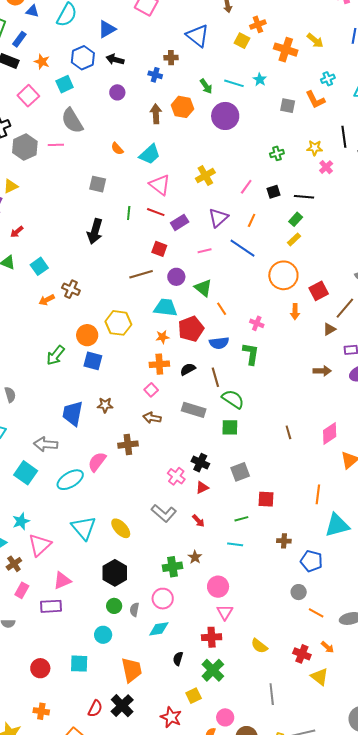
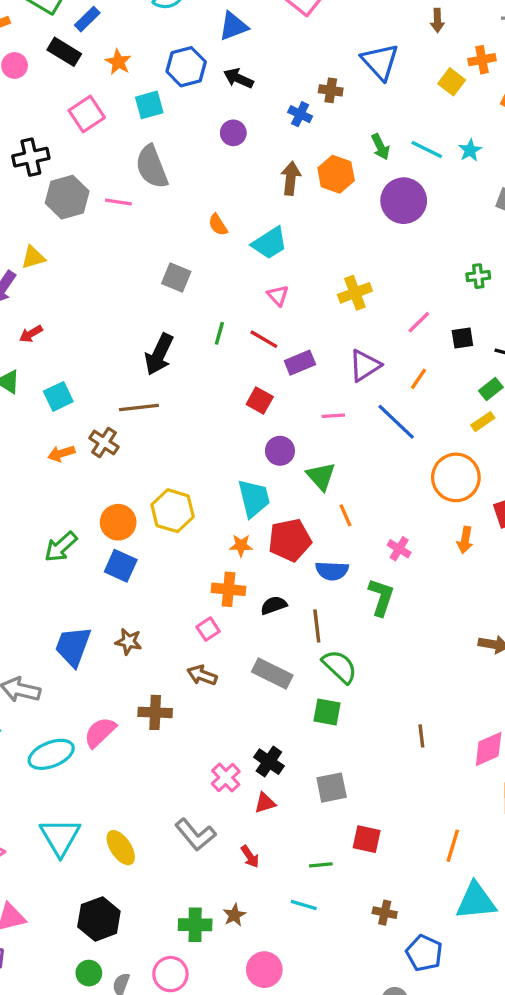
pink triangle: (160, 185) -> (278, 296), size x0.6
brown line: (141, 274) -> (139, 407), moved
cyan trapezoid: (165, 308) -> (254, 498), turned 60

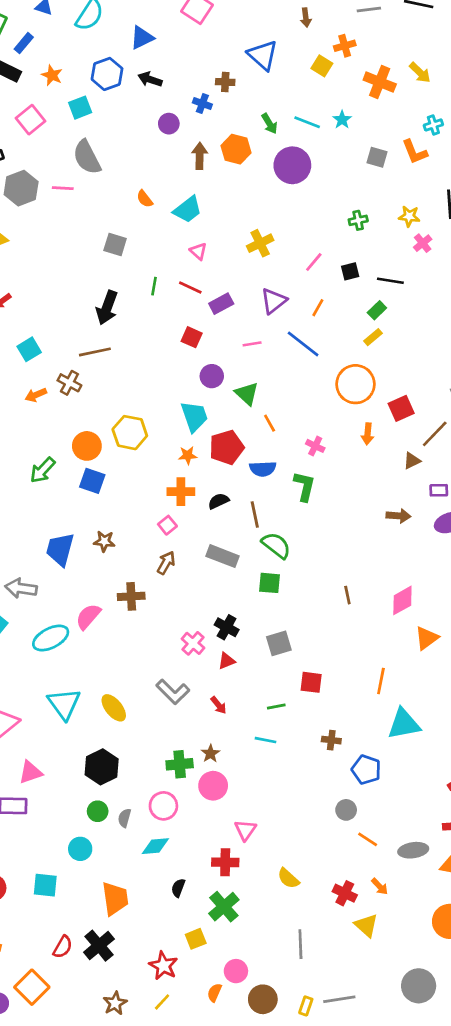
purple circle: (233, 133) -> (169, 124), moved
brown arrow: (202, 675) -> (166, 563), turned 105
pink circle: (264, 970) -> (213, 786), moved

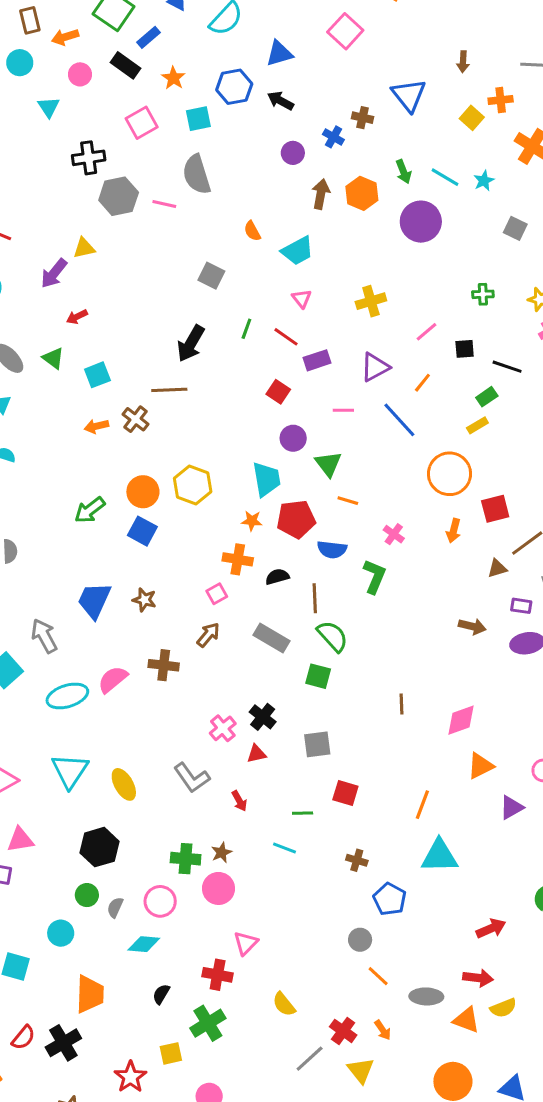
orange line: (270, 423) -> (348, 501), turned -54
gray arrow: (21, 588) -> (44, 636), turned 44
gray line: (300, 944) -> (310, 1059), moved, turned 40

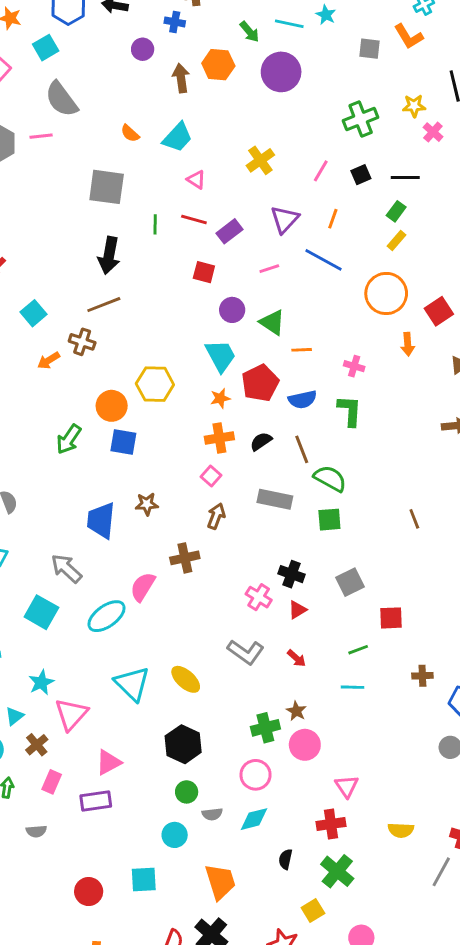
gray square: (211, 276) -> (107, 187), size x1.5
green cross: (483, 294) -> (361, 119), size x1.6
gray semicircle: (115, 907) -> (212, 814), moved, turned -102
yellow semicircle: (284, 1004) -> (401, 830), turned -30

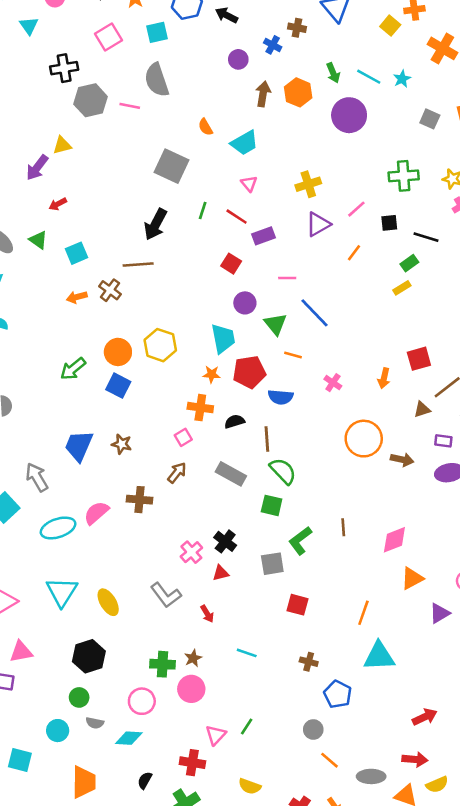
purple triangle: (285, 219) -> (318, 224), moved
blue line: (324, 260) -> (314, 313), moved
orange circle: (386, 293) -> (364, 439), moved
green L-shape: (350, 411) -> (300, 541), moved, turned -148
green line: (358, 650) -> (247, 726), moved, turned -54

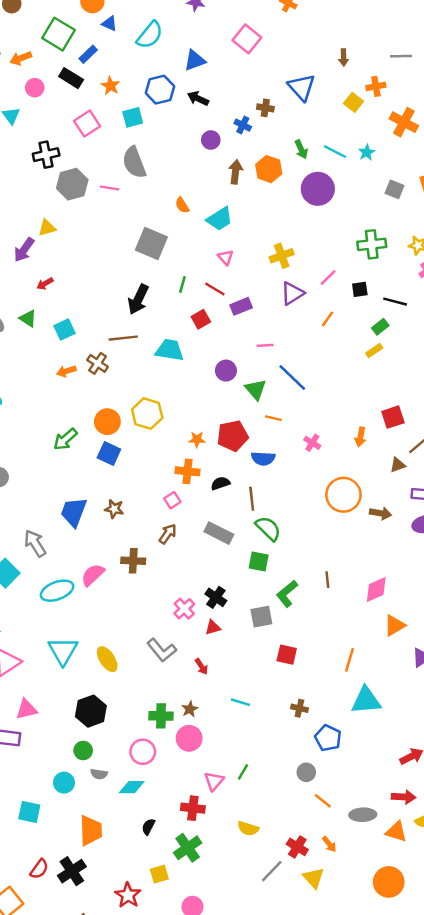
red square: (231, 264) -> (201, 319), moved, turned 30
cyan trapezoid: (223, 339) -> (170, 350), moved, turned -68

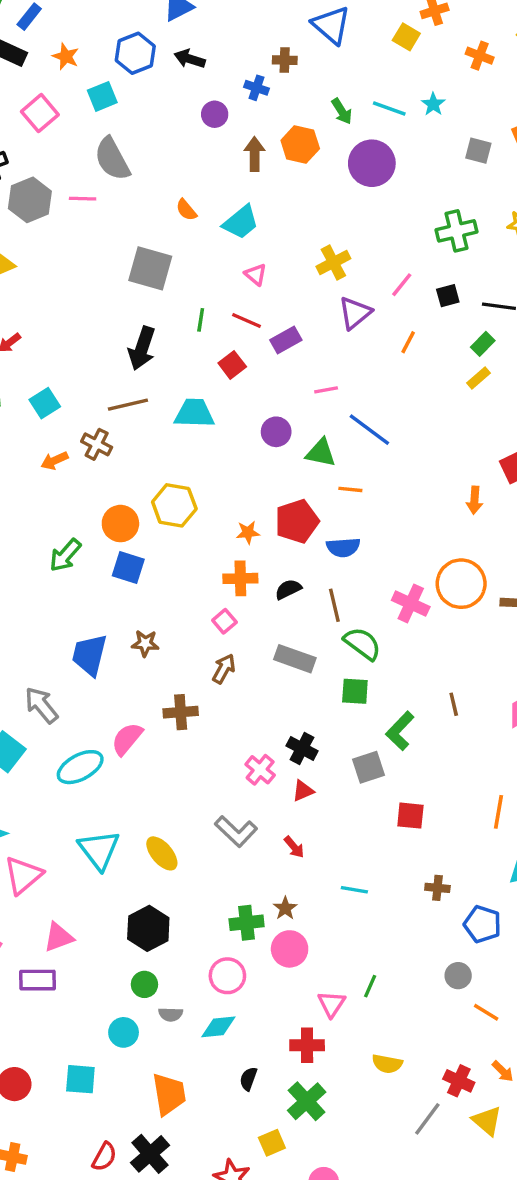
orange cross: (404, 122) -> (480, 56), size x0.7
green triangle: (256, 389) -> (321, 453), turned -30
pink cross: (312, 443) -> (411, 603), moved, size x1.5

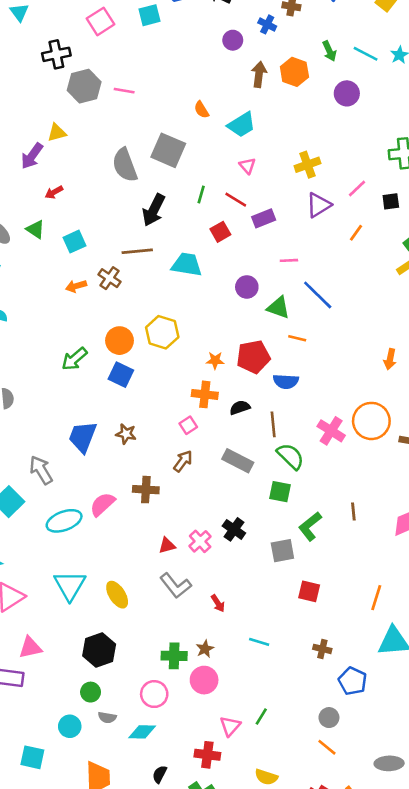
gray semicircle: (112, 159) -> (125, 165), moved
purple circle: (372, 163) -> (347, 93), size x0.7
red triangle: (303, 791) -> (167, 545), moved
orange line: (486, 1012) -> (327, 747), moved

